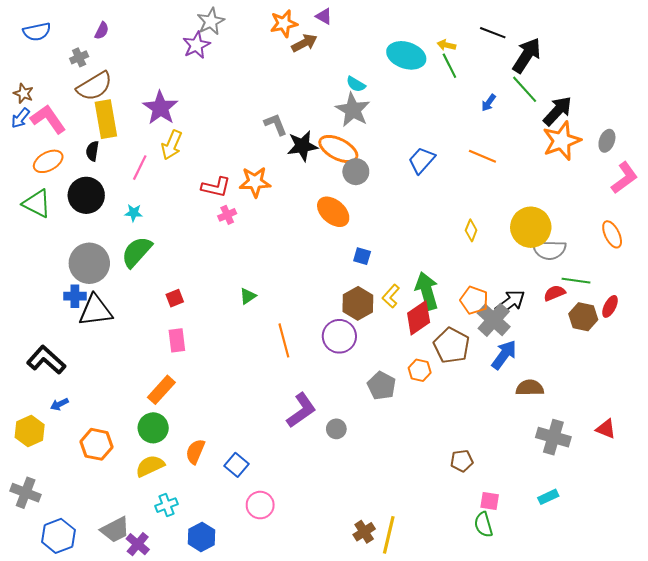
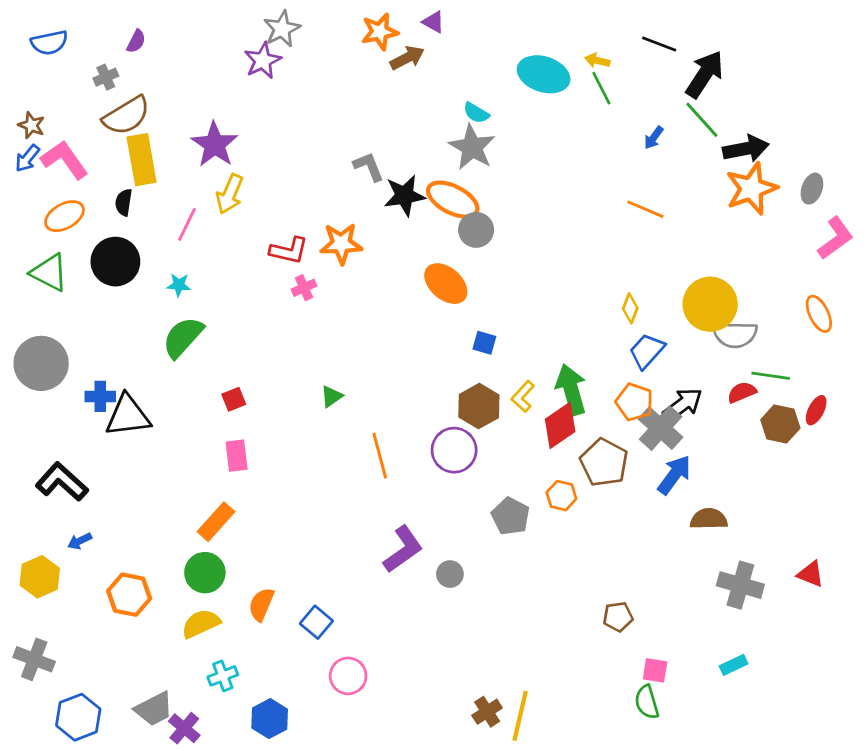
black arrow: (558, 111) -> (746, 149), turned 36
blue trapezoid: (422, 160) -> (647, 351), moved
gray circle: (89, 263) -> (41, 363), moved

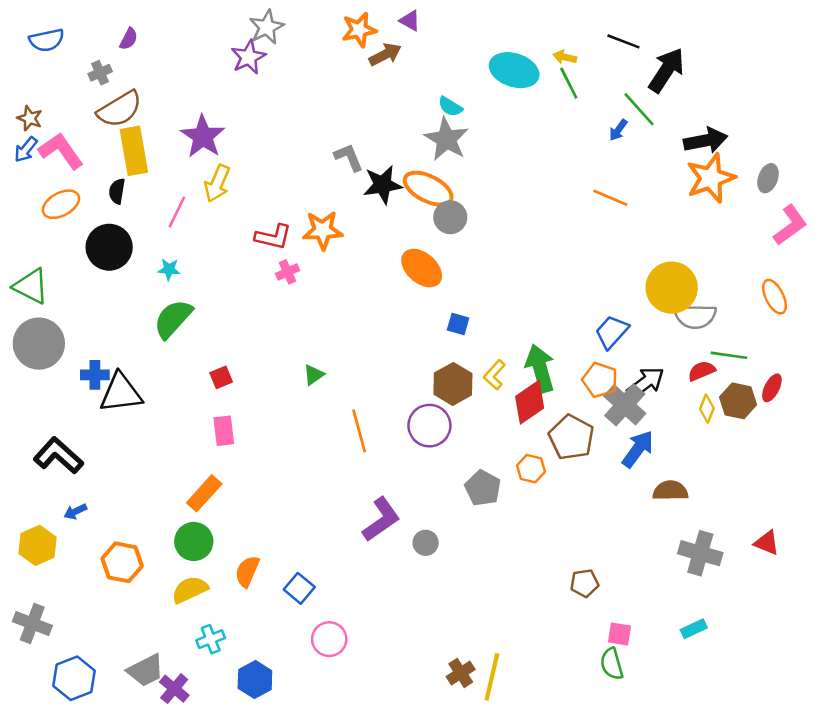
green line: (702, 120) -> (639, 109), moved
green triangle: (49, 273) -> (31, 286), moved
yellow diamond: (630, 308) -> (707, 409), moved

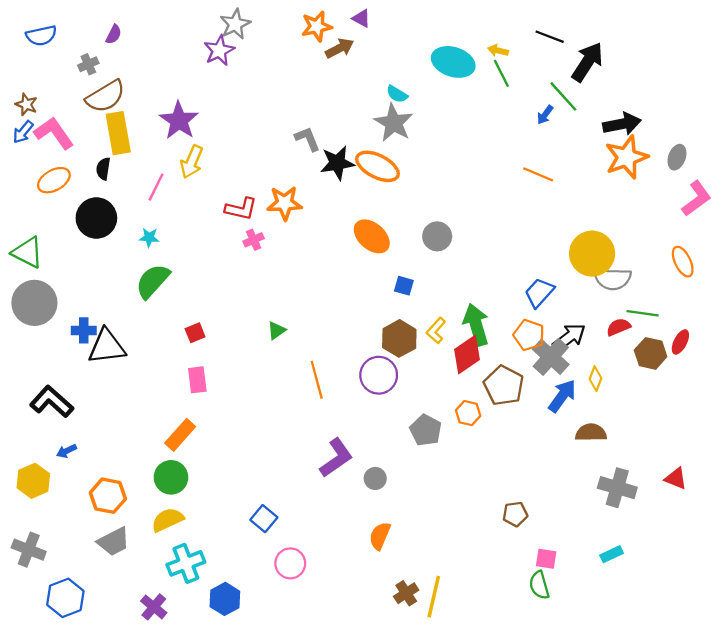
gray circle: (450, 217) -> (437, 236), moved
yellow diamond: (707, 409) -> (596, 379), moved
orange semicircle: (247, 571) -> (380, 536), moved
cyan cross: (211, 639) -> (186, 563), size x1.5
gray trapezoid: (146, 670) -> (114, 542), moved

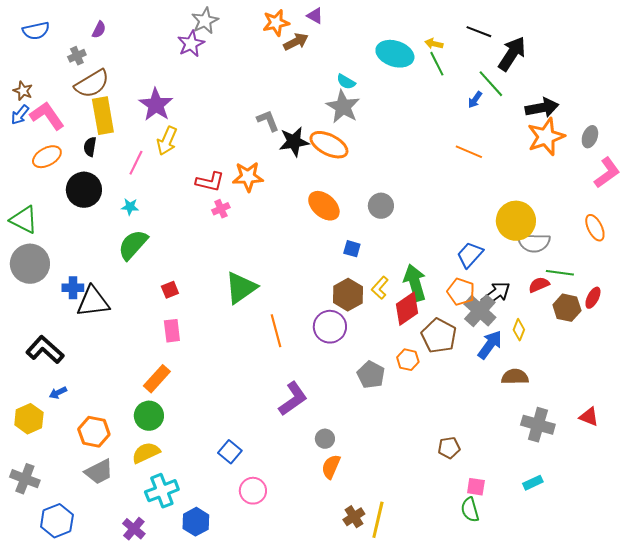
green triangle: (277, 330) -> (241, 288), size x2.0
gray circle: (375, 478) -> (325, 439), moved

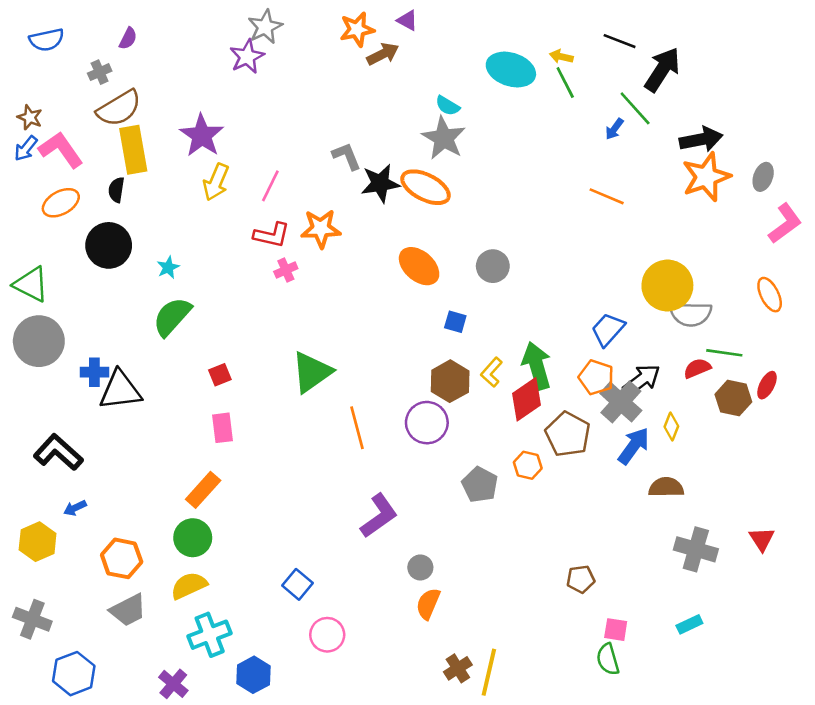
pink line: (136, 163) -> (270, 186), moved
cyan star: (130, 207) -> (168, 267), turned -30
red triangle: (589, 417) -> (762, 539), turned 35

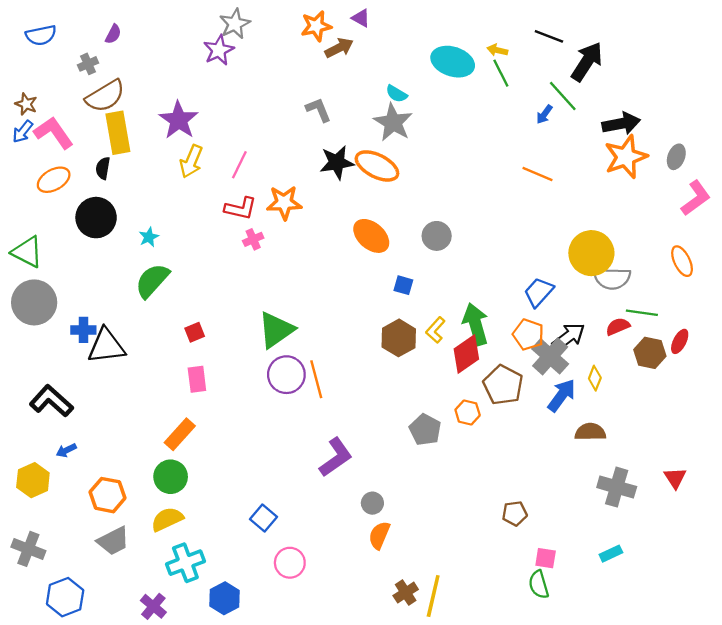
gray L-shape: (347, 156) -> (319, 110), moved
purple circle: (427, 423) -> (286, 375), moved

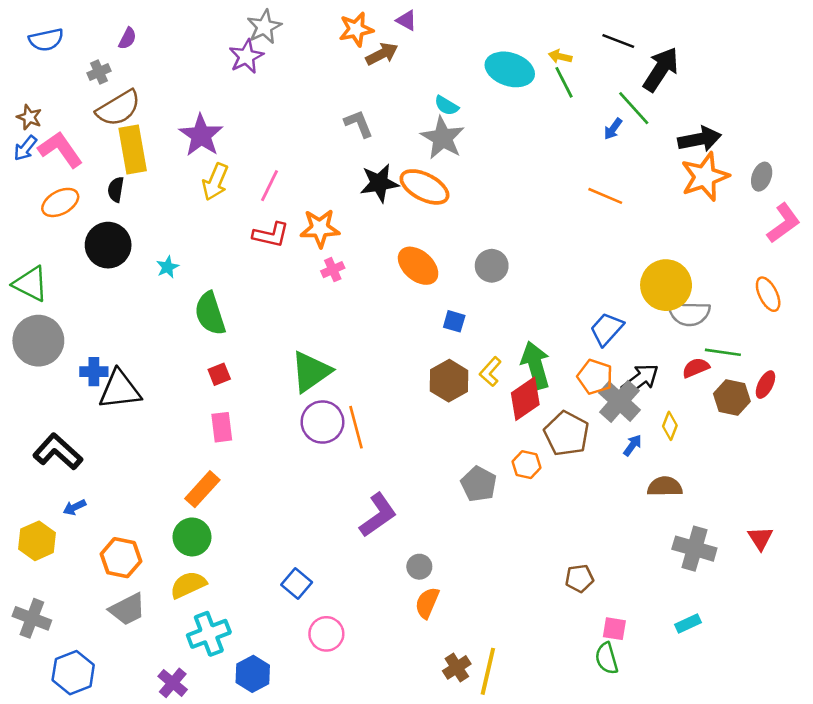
pink cross: (253, 239) -> (333, 270), moved
green semicircle: (152, 281) -> (210, 314), moved, turned -60
blue arrow: (562, 395) -> (632, 445), size x0.6

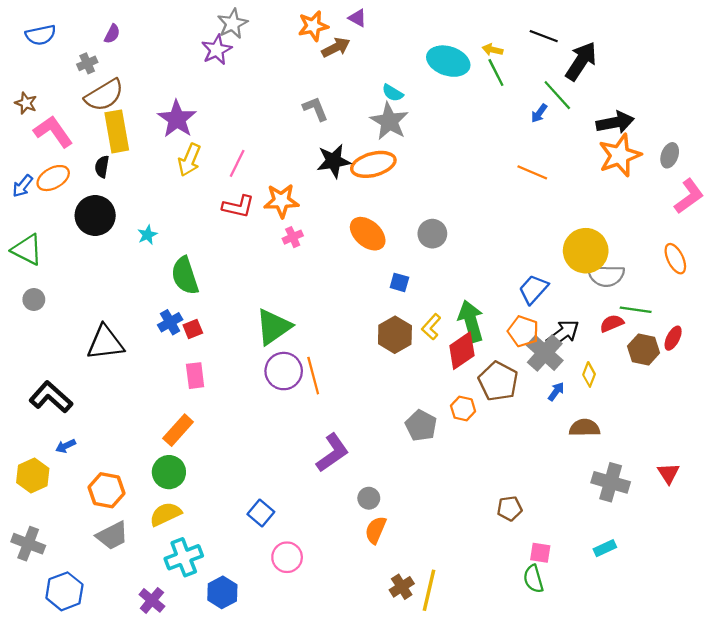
blue arrow: (25, 148) -> (22, 186), moved
orange ellipse: (425, 187) -> (373, 164), turned -42
gray circle: (38, 341) -> (34, 300), size x0.5
blue cross: (94, 372) -> (170, 322), moved, turned -30

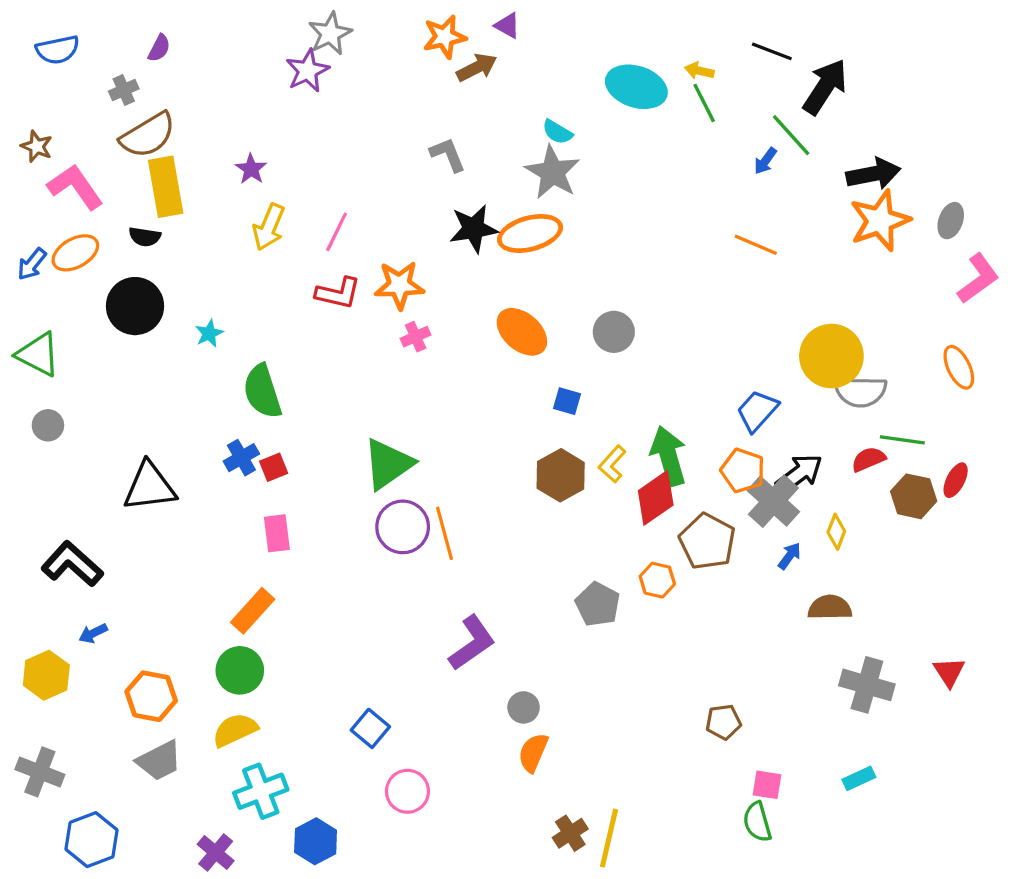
purple star: (177, 119) -> (251, 169), size x0.6
black semicircle: (102, 167) -> (145, 237), turned -90

